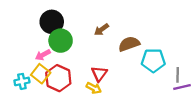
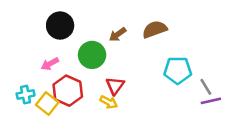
green circle: (61, 41) -> (92, 55), moved
brown semicircle: (129, 44) -> (155, 29), moved
yellow square: (41, 74) -> (47, 103), moved
gray line: (178, 75) -> (206, 87), turned -32

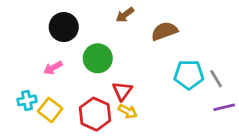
brown arrow: (118, 34) -> (125, 15), moved
gray line: (206, 87) -> (216, 79), moved
red hexagon: (68, 91) -> (95, 114), moved
yellow arrow: (109, 102) -> (128, 111), moved

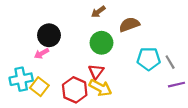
black circle: (64, 27) -> (49, 35), moved
green circle: (98, 58) -> (101, 43), moved
cyan cross: (27, 100) -> (21, 79), size x1.5
yellow arrow: (128, 111) -> (100, 88), size x1.5

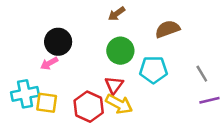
brown semicircle: (129, 25) -> (167, 29), moved
cyan pentagon: (149, 59) -> (153, 70), moved
yellow square: (39, 87) -> (47, 103), turned -30

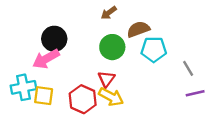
brown semicircle: (167, 29) -> (138, 29), moved
pink arrow: (49, 63) -> (46, 59), size x1.6
cyan pentagon: (153, 70) -> (154, 49), moved

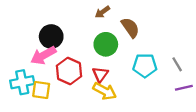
brown semicircle: (138, 29) -> (130, 28), turned 75
cyan pentagon: (154, 49) -> (145, 65), moved
red hexagon: (83, 99) -> (69, 71), moved

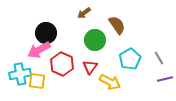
brown arrow: (102, 12) -> (84, 13), moved
cyan pentagon: (145, 65) -> (130, 59), turned -30
yellow arrow: (105, 91) -> (110, 82), moved

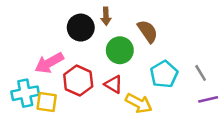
brown arrow: (84, 13) -> (106, 16), turned -56
black circle: (46, 33) -> (81, 28), moved
red triangle: (90, 67) -> (114, 84), turned -35

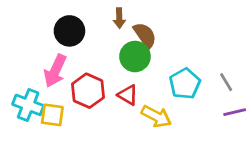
black circle: (81, 28) -> (69, 31), moved
brown semicircle: (148, 31) -> (145, 35), moved
pink arrow: (49, 63) -> (55, 71), turned -36
cyan cross: (25, 93) -> (28, 105), turned 32

